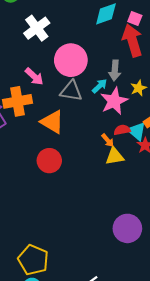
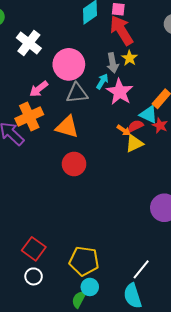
pink arrow: (34, 76) -> (39, 89), turned 114
yellow star: (138, 88) -> (129, 58), moved
red semicircle: (122, 130) -> (135, 126), moved

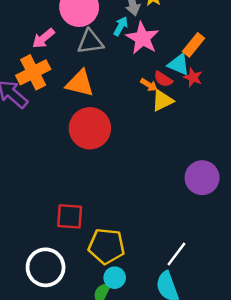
red semicircle: (135, 126) -> (163, 79), turned -119
red circle: (74, 164) -> (90, 128), size x1.4
red square: (34, 249) -> (70, 216), moved, turned -30
white circle: (34, 276) -> (46, 267), size x1.8

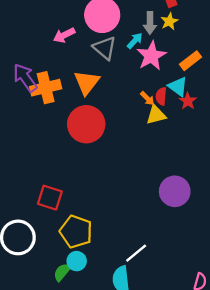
gray triangle: (90, 42) -> (105, 48), turned 35
orange rectangle: (193, 45) -> (190, 61), moved
orange cross: (33, 72) -> (46, 88), moved
red semicircle: (163, 79) -> (161, 96), turned 48
orange triangle: (80, 83) -> (87, 82), turned 40

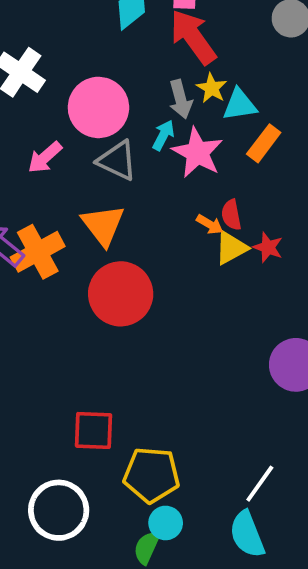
cyan triangle: (178, 87) -> (240, 105), moved, turned -30
red star: (188, 101) -> (268, 247), moved

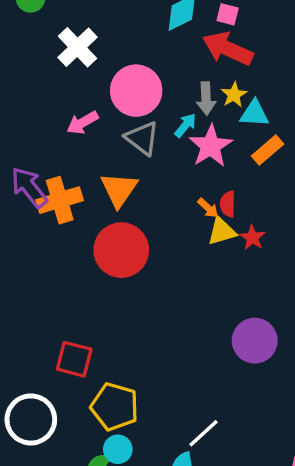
red arrow: (193, 37) -> (228, 49), turned -42

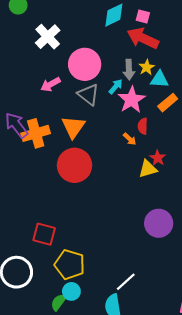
red semicircle: (228, 204) -> (143, 126), moved
yellow triangle: (222, 231) -> (148, 169), moved

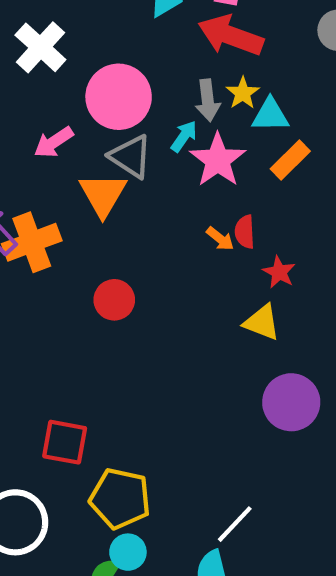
red semicircle: (143, 126) -> (245, 232), moved
orange triangle: (73, 127) -> (103, 195), moved
red circle: (74, 165) -> (114, 300), size x0.6
yellow triangle: (148, 169) -> (262, 322), moved, turned 42

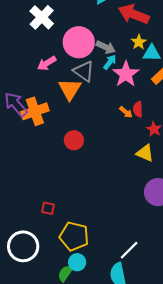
gray arrow: (208, 100) -> (106, 47), moved, turned -60
red square: (65, 442) -> (48, 208), size x0.6

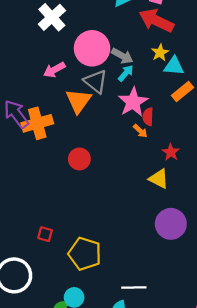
pink star: (126, 74) -> (133, 102), moved
red semicircle: (138, 109) -> (148, 117), moved
yellow pentagon: (74, 236) -> (85, 254), moved
white line: (129, 250) -> (134, 287), turned 40

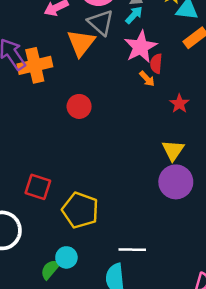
yellow triangle: (159, 179) -> (173, 150), moved, turned 35
red square: (45, 234) -> (38, 187), size x1.5

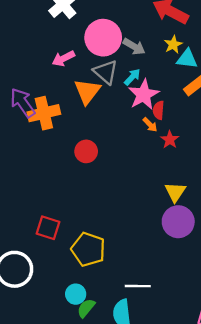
cyan arrow: (134, 15) -> (132, 77), moved
red star: (179, 104) -> (170, 140), moved
green semicircle: (50, 269) -> (86, 308), moved

